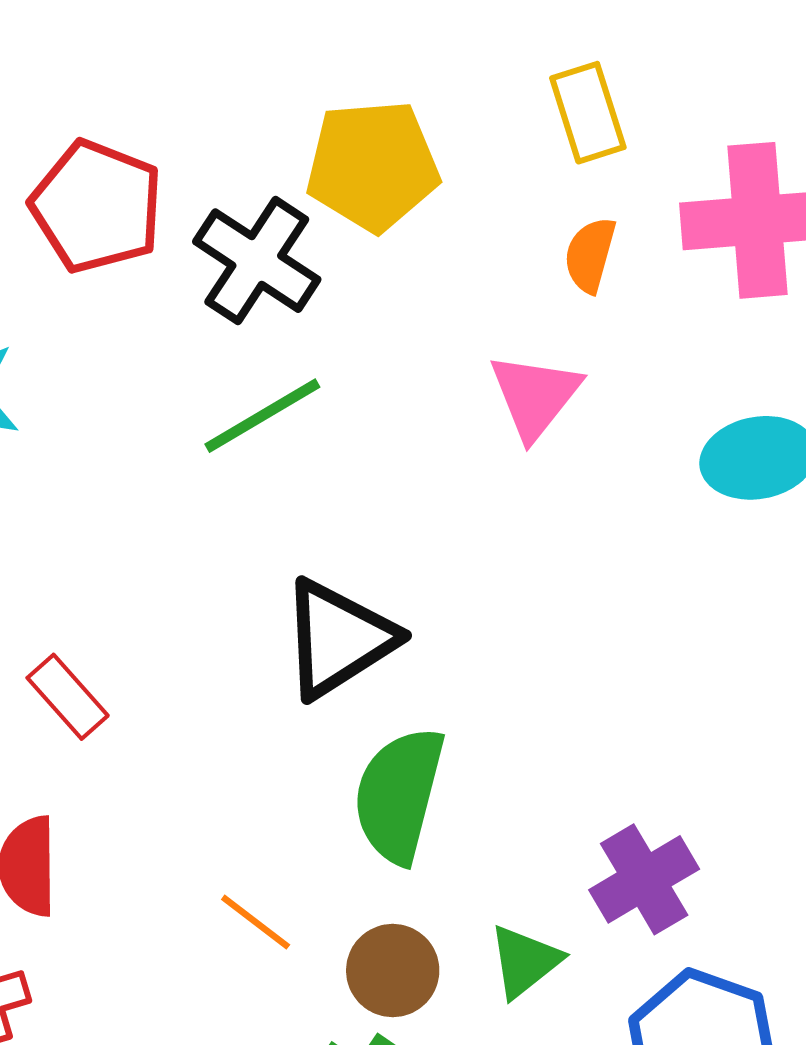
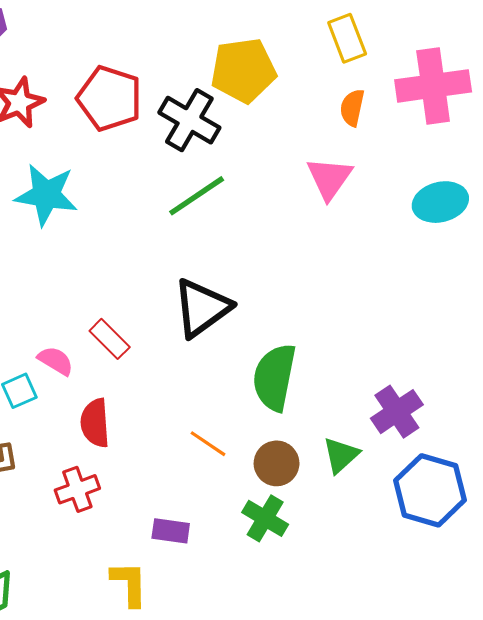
black triangle: (338, 639) -> (202, 308), moved

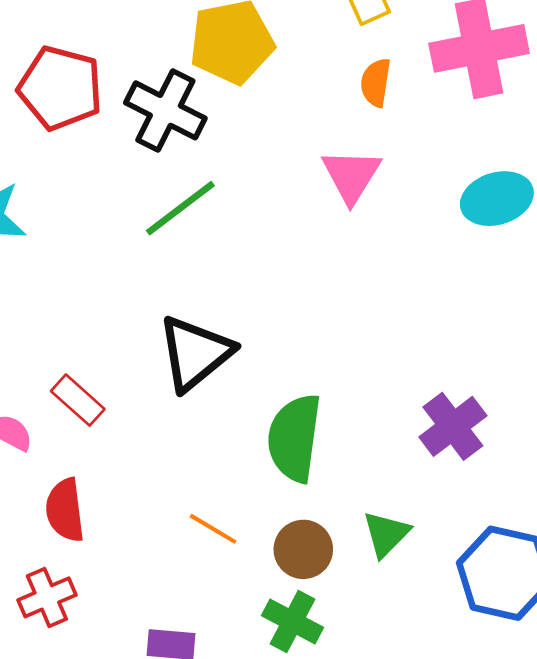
purple cross: (397, 412) -> (453, 426), moved

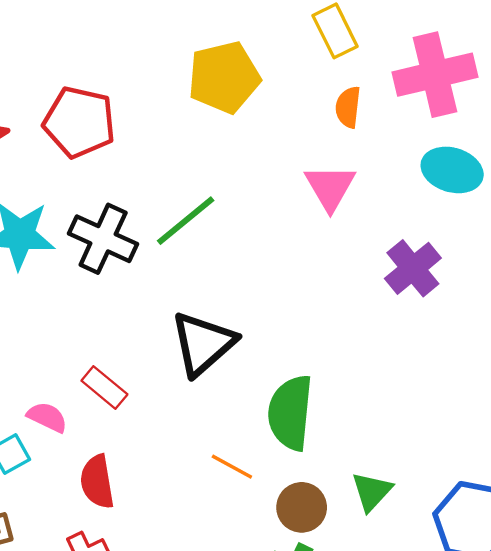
black cross: (165, 110) -> (103, 239), moved
cyan ellipse: (497, 199) -> (452, 170), moved, turned 36
purple cross: (453, 426) -> (413, 268), moved
orange line: (213, 529) -> (232, 467), moved

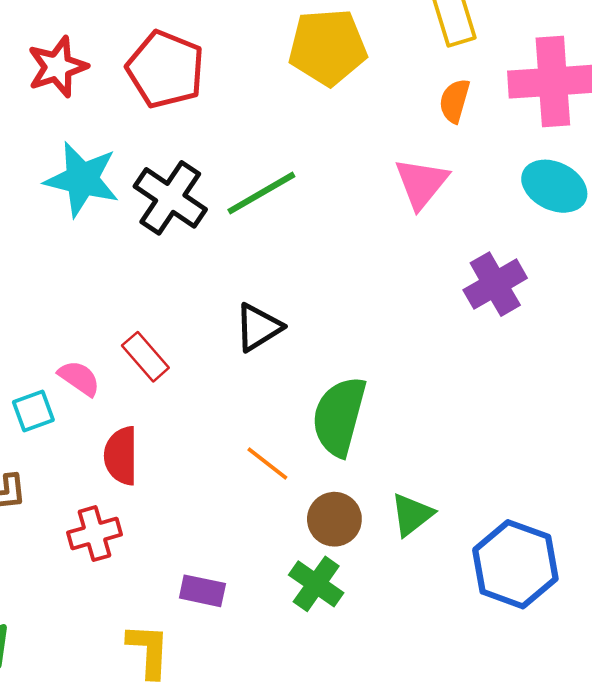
black triangle: (203, 344) -> (258, 327), size x0.7

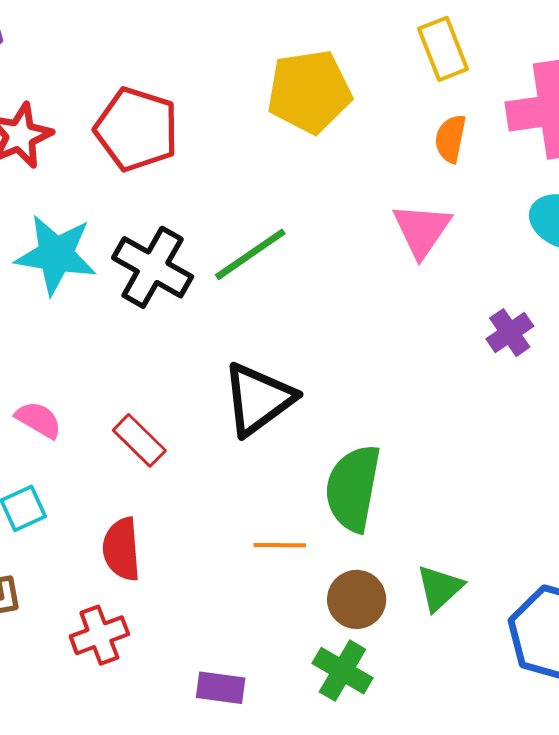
purple cross: (495, 284) -> (510, 333), size x0.7
black triangle: (258, 327) -> (258, 399), size x1.4
pink semicircle: (79, 378) -> (39, 420), moved
orange line: (267, 464) -> (280, 545), turned -33

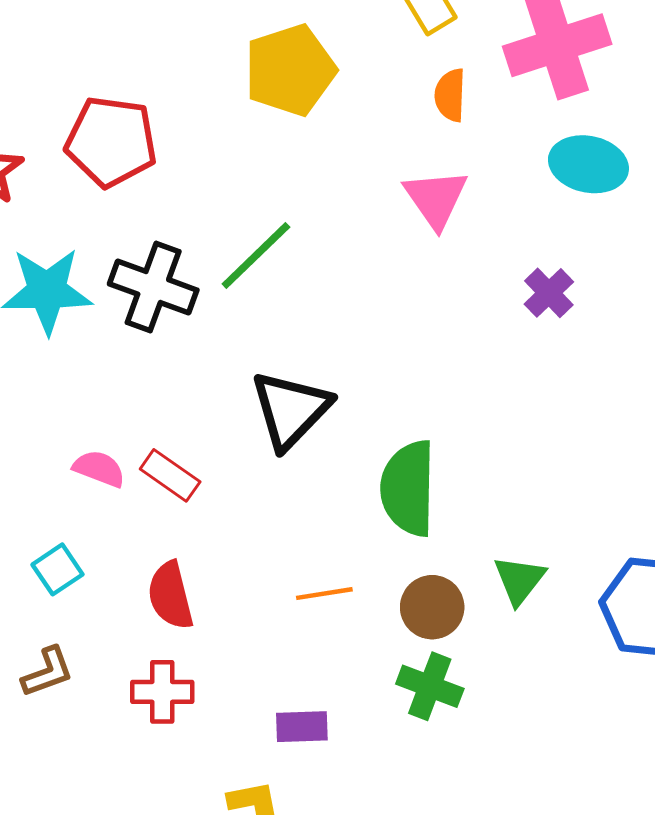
pink semicircle: (39, 420) -> (99, 469), moved
orange line: (280, 545) -> (324, 594), moved
red cross: (99, 635) -> (162, 692), turned 30

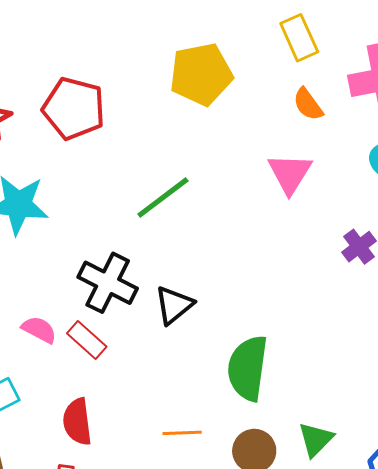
orange semicircle: (450, 95) -> (308, 104), turned -45
black cross: (153, 287) -> (108, 283), moved
black triangle: (291, 410) -> (174, 305), size x0.7

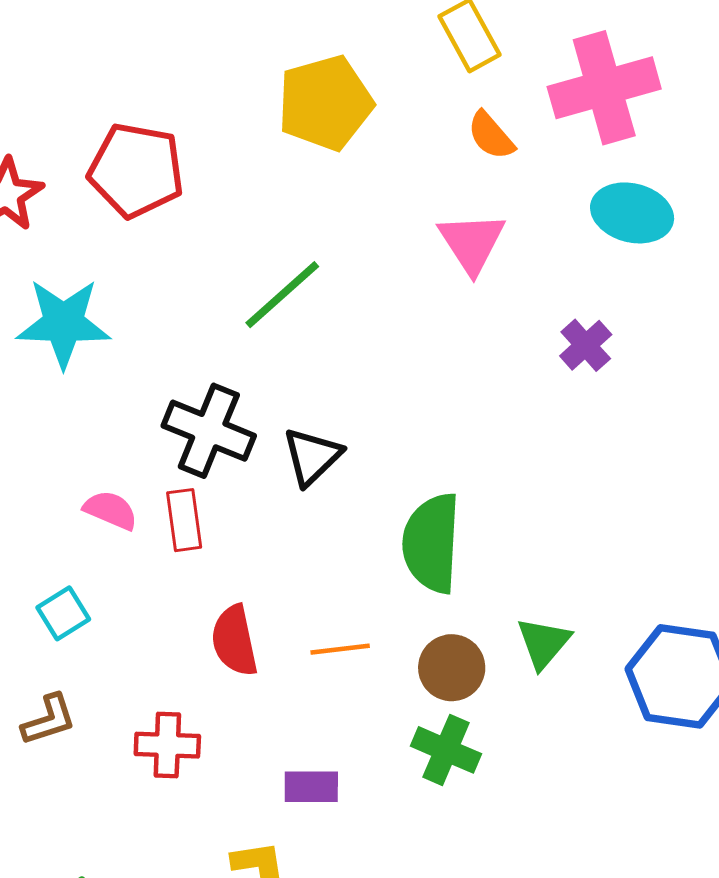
red rectangle: (87, 340) -> (184, 520), turned 45
red semicircle: (77, 422) -> (234, 641), moved

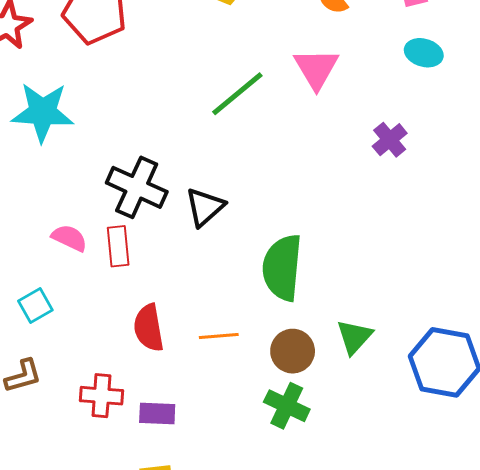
cyan ellipse: (632, 213) -> (424, 53), size x0.7
green line: (282, 295) -> (237, 94), moved
purple rectangle: (311, 787) -> (157, 413), moved

